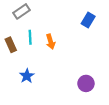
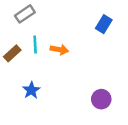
orange arrow: (51, 42) -> (59, 50), turned -64
brown rectangle: (11, 45) -> (12, 53), turned 72

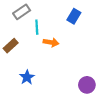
blue rectangle: (104, 24) -> (74, 16), moved
cyan line: (35, 44) -> (37, 27), moved

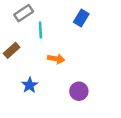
orange arrow: (51, 42) -> (56, 59), moved
purple circle: (87, 85) -> (79, 91), moved

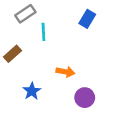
orange arrow: (56, 59) -> (65, 72), moved

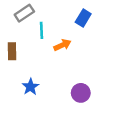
brown rectangle: (13, 54) -> (12, 51), turned -49
orange arrow: (65, 72) -> (62, 45), moved, turned -35

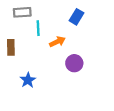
gray rectangle: (24, 13) -> (22, 12), turned 30
purple circle: (81, 93) -> (74, 63), moved

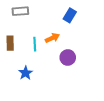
cyan line: (38, 28) -> (35, 44), moved

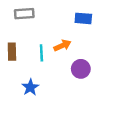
blue rectangle: (70, 15) -> (83, 18), turned 64

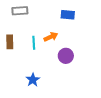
blue star: (30, 87) -> (33, 80), moved

